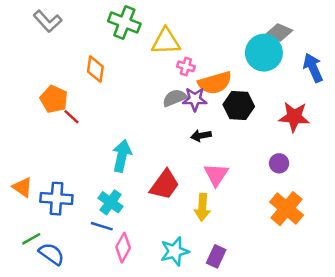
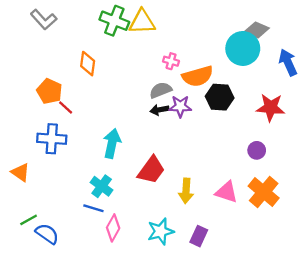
yellow triangle: (166, 41) -> (142, 22), moved
purple star: (195, 99) -> (180, 106), moved
black arrow: (201, 136) -> (159, 110), moved
pink triangle: (216, 175) -> (227, 192), moved, turned -45
blue cross: (56, 199) -> (52, 139), moved

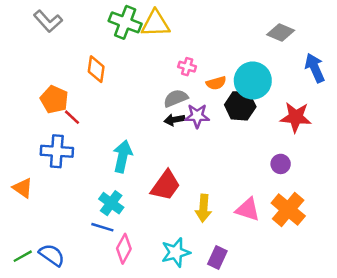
cyan circle: (243, 48) -> (253, 81), moved
orange semicircle: (198, 76) -> (216, 83), size x0.6
green line: (29, 220) -> (23, 256), moved

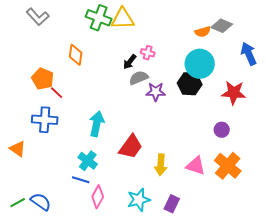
orange semicircle: (216, 83) -> (203, 32), moved
black arrow: (174, 120) -> (130, 62), moved, turned -42

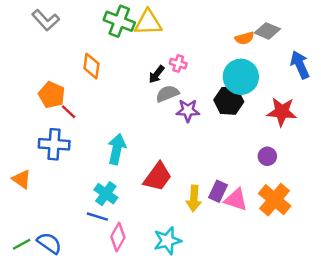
purple rectangle: (172, 204) -> (218, 191), moved

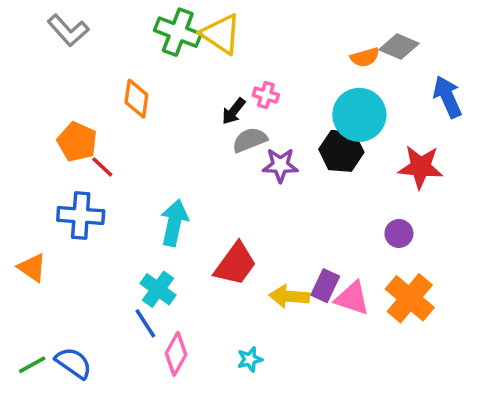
yellow triangle: (148, 23) -> (221, 34), turned 36
yellow arrow: (194, 198) -> (289, 296), turned 90
blue line: (97, 217) -> (145, 323), turned 40
cyan star: (167, 241) -> (250, 359), size x0.6

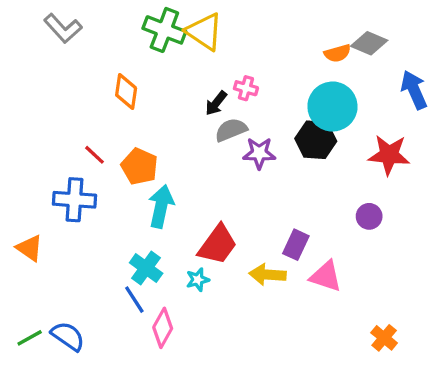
orange pentagon: (77, 142) -> (139, 166), moved
purple rectangle: (325, 286) -> (296, 245), moved
orange cross: (410, 298) -> (384, 338), moved, size x0.6
cyan star: (250, 359) -> (198, 280), moved

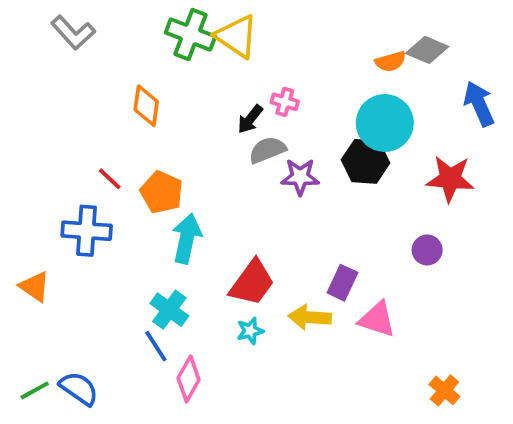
cyan star: (198, 280) -> (250, 331), moved

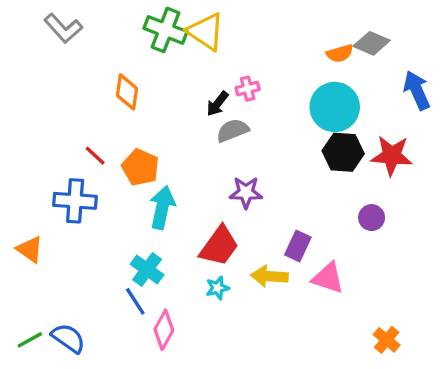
pink cross: (285, 102) -> (248, 89), turned -30
black hexagon: (366, 161) -> (343, 152), moved
purple star: (300, 177) -> (246, 192), moved

